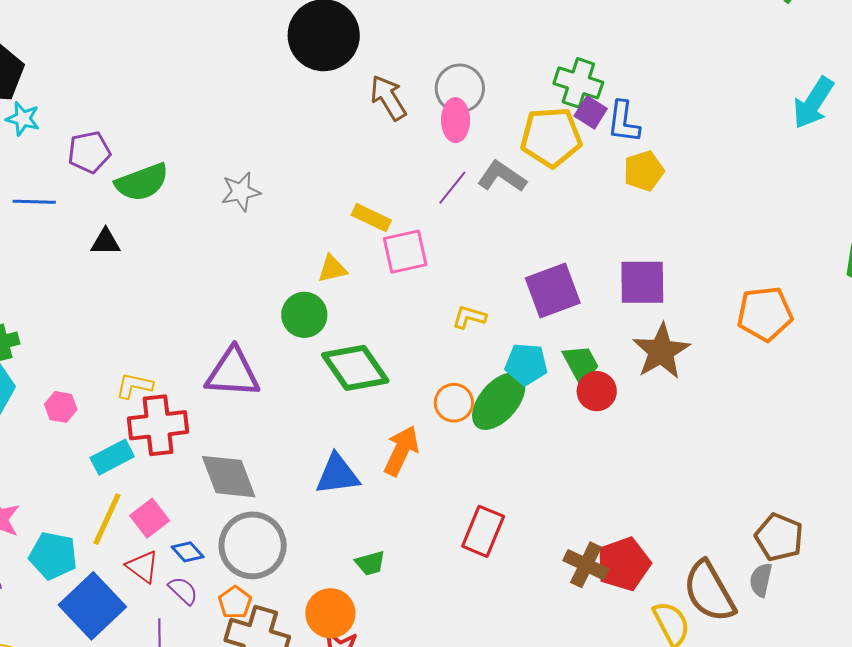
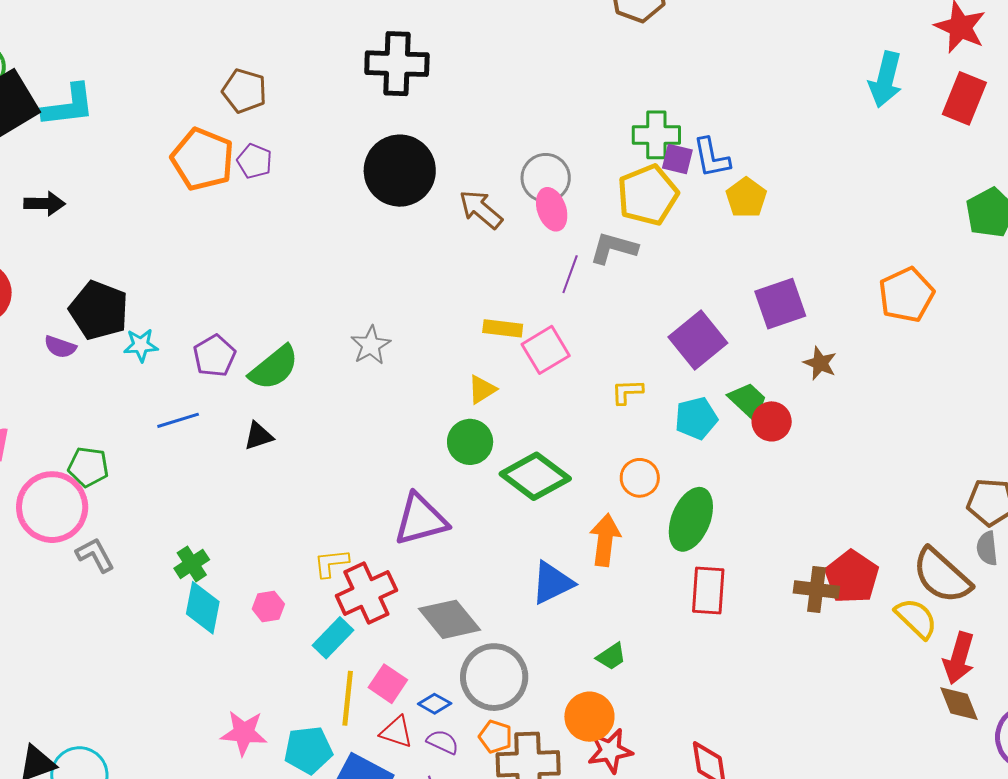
brown star: (661, 351) -> (820, 363), size x0.6
green ellipse: (499, 401) -> (691, 519), moved

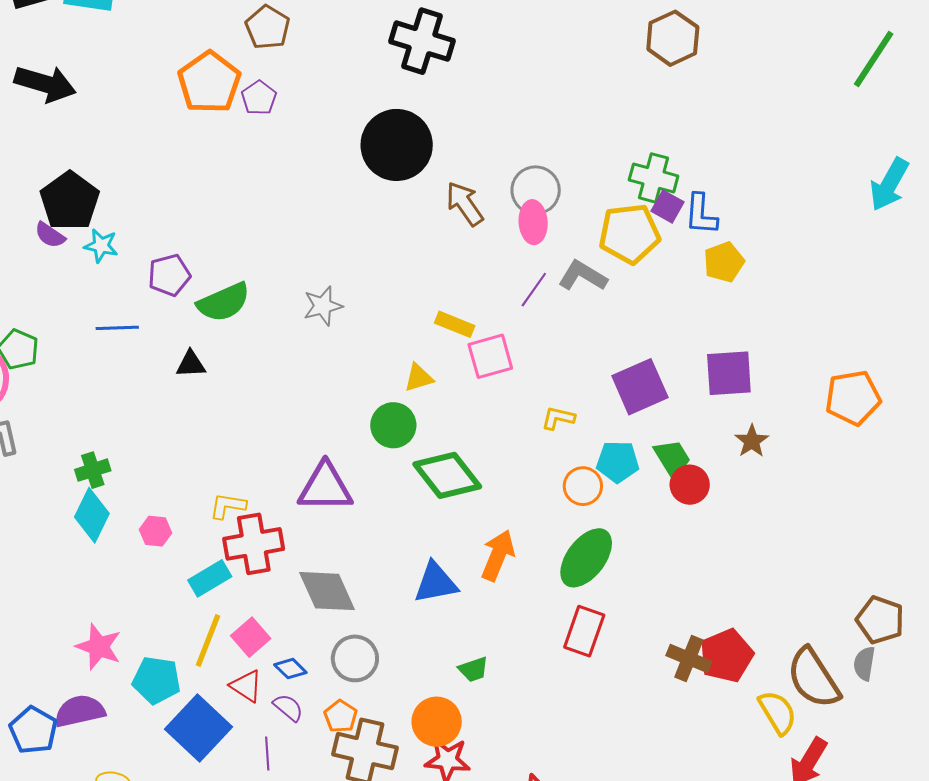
black arrow: (45, 204) -> (45, 84), size x1.5
purple semicircle: (60, 347) -> (50, 235), moved
orange circle: (640, 478) -> (583, 486), moved
gray circle: (494, 677) -> (355, 658), size x0.7

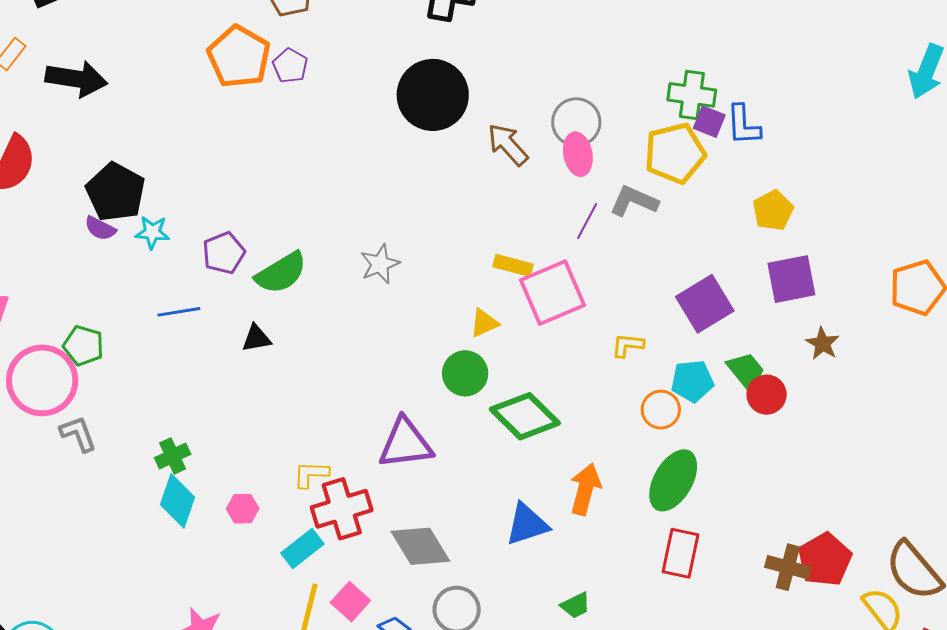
yellow pentagon: (724, 262) -> (773, 210), moved
pink square: (490, 356) -> (553, 293), size x1.4

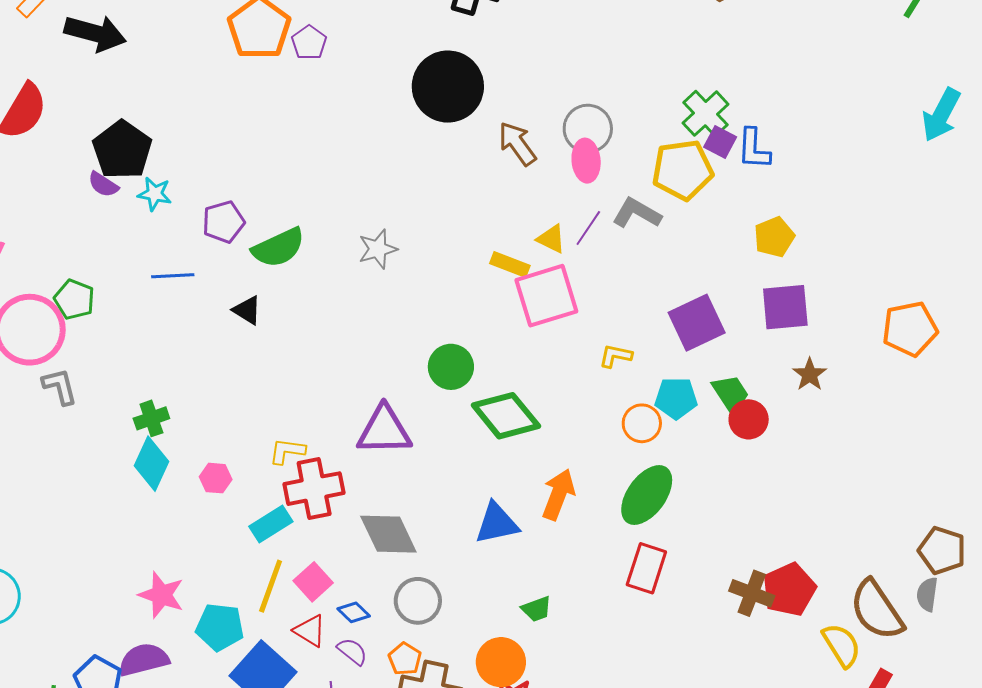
green cross: (692, 95) -> (705, 114), turned 33
yellow triangle: (484, 323) -> (551, 239), moved, turned 44
black triangle: (256, 338) -> (247, 310), turned 36

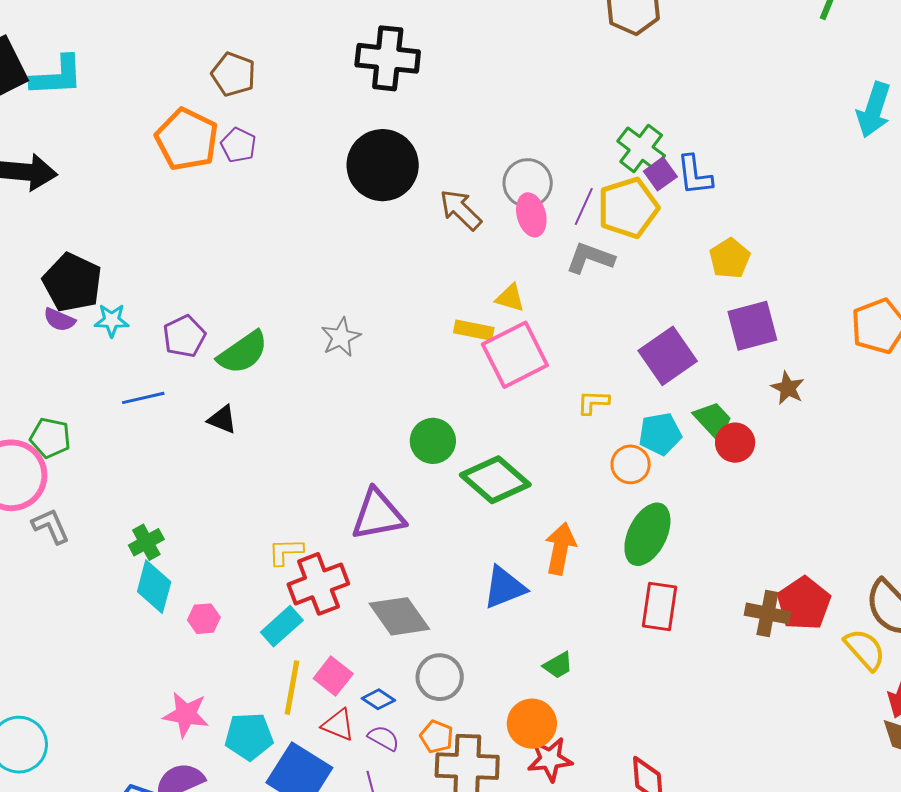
purple square: (720, 142) -> (660, 174), turned 36
purple line: (588, 228) -> (584, 206), moved
pink hexagon: (216, 478) -> (204, 619), moved

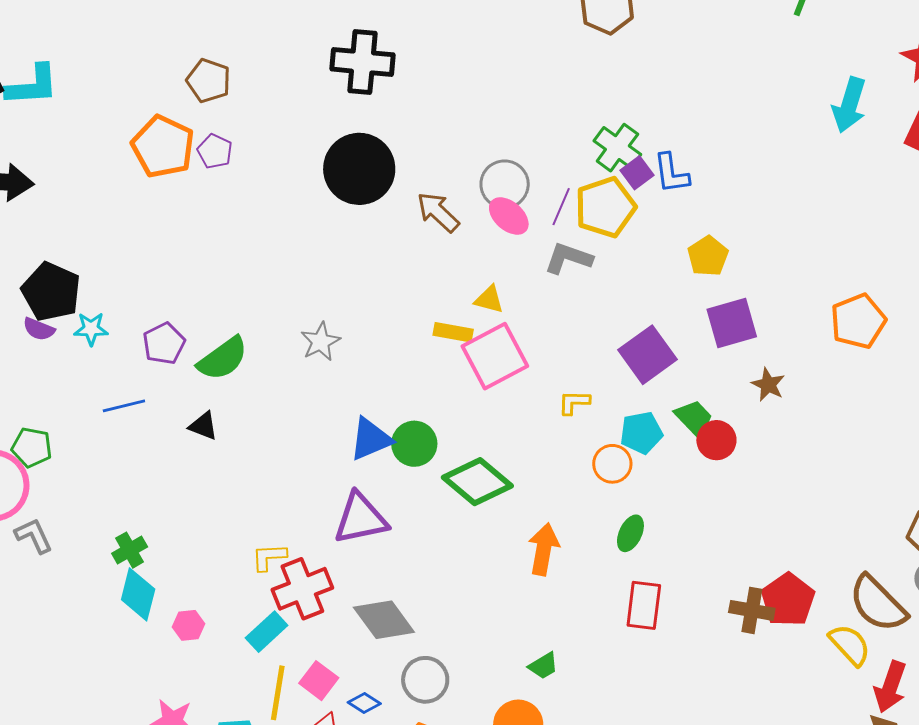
pink ellipse: (531, 215) -> (509, 216), turned -33
green ellipse: (647, 534) -> (630, 533), size x0.6
blue triangle: (504, 587) -> (371, 439), moved

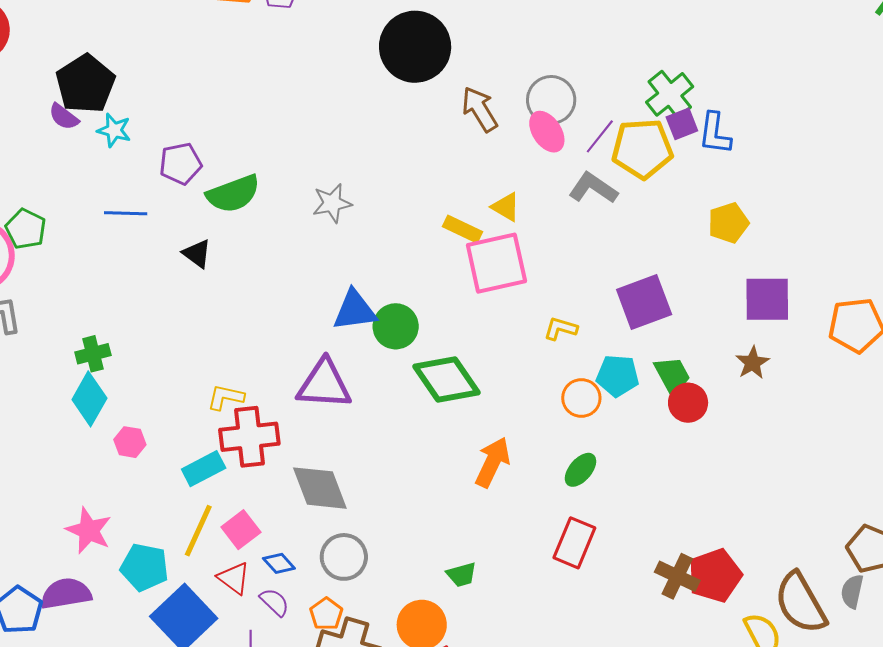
purple square: (732, 323) -> (767, 299), moved

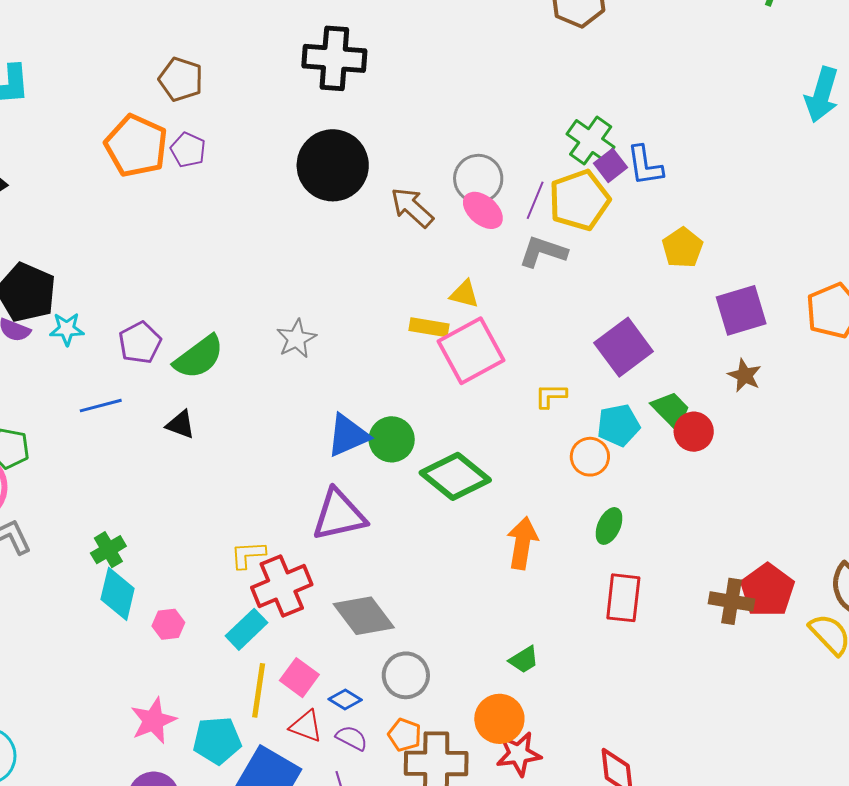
pink star: (89, 531) -> (153, 721), turned -30

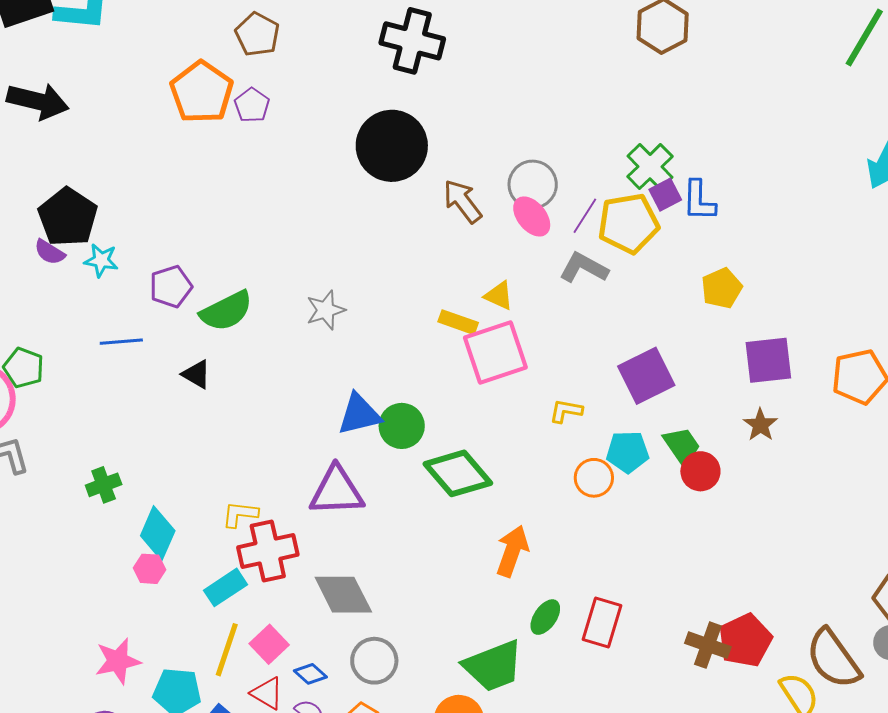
green ellipse: (609, 526) -> (545, 617), moved
cyan diamond: (118, 594) -> (158, 533), moved
green trapezoid: (524, 660) -> (493, 666), size x2.0

